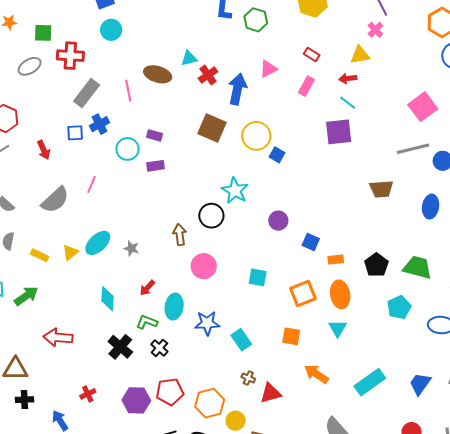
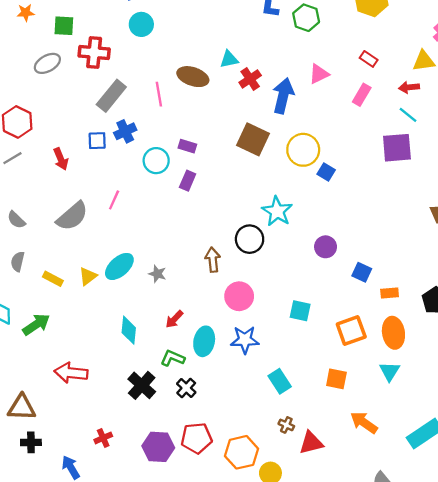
purple rectangle: (156, 166) -> (188, 181), turned -60
blue star: (207, 323) -> (245, 340), moved

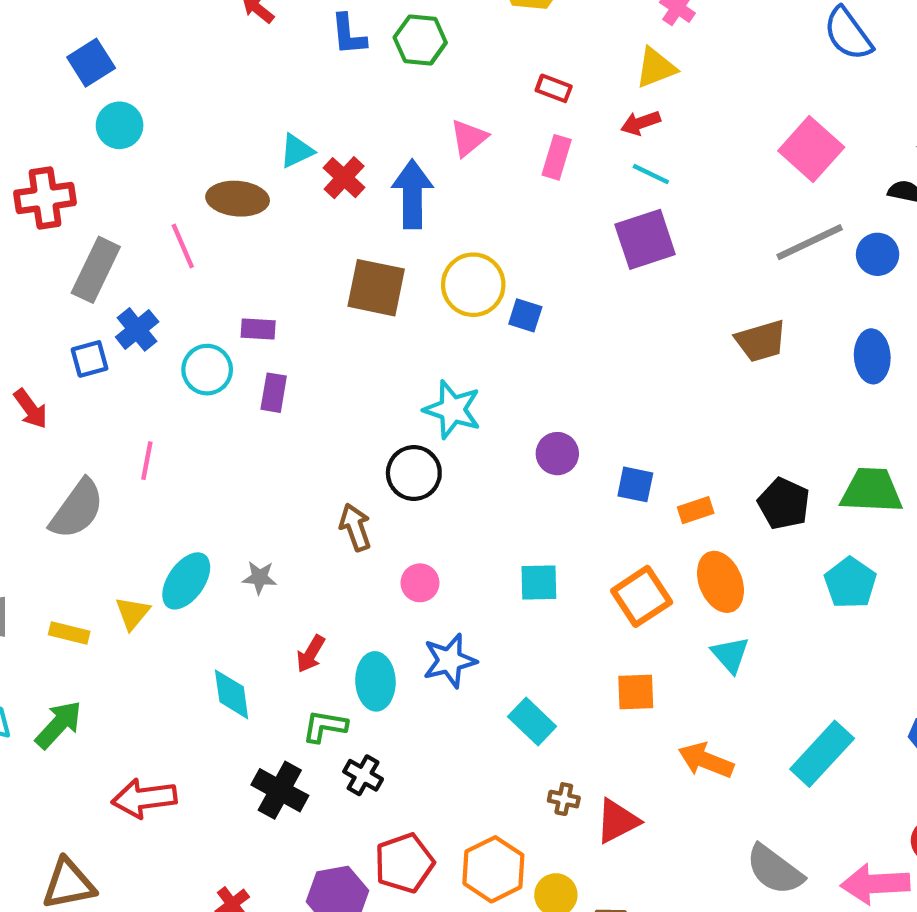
pink circle: (239, 296) -> (420, 583), size x0.7

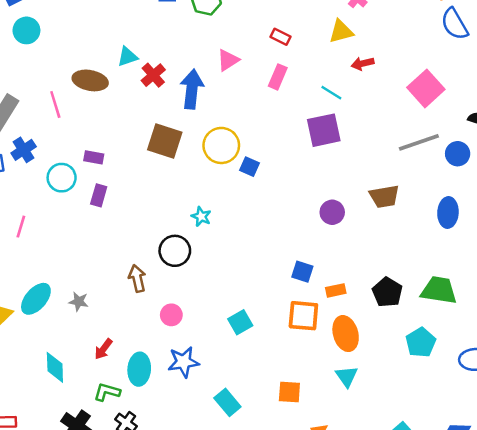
red arrow: (641, 123) -> (363, 64), moved
cyan star: (452, 410) -> (201, 216), size x0.6
purple circle: (557, 454) -> (332, 212), moved
cyan square: (539, 583) -> (240, 322), turned -35
orange square: (642, 596) -> (303, 316), moved, turned 32

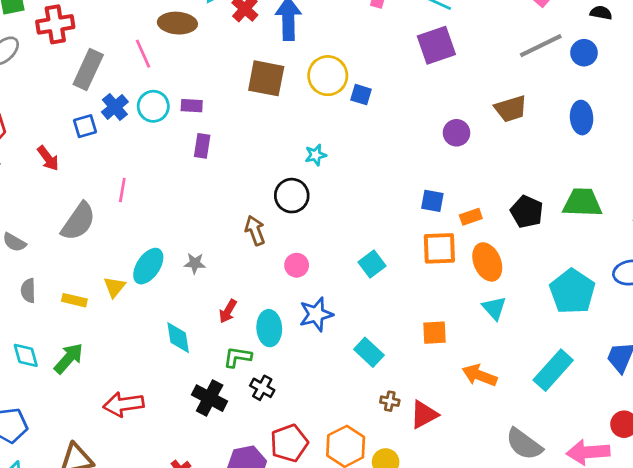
cyan circle: (62, 178) -> (153, 106), moved
cyan star: (201, 216) -> (316, 155), turned -30
cyan pentagon: (421, 342) -> (572, 291), moved, size x1.4

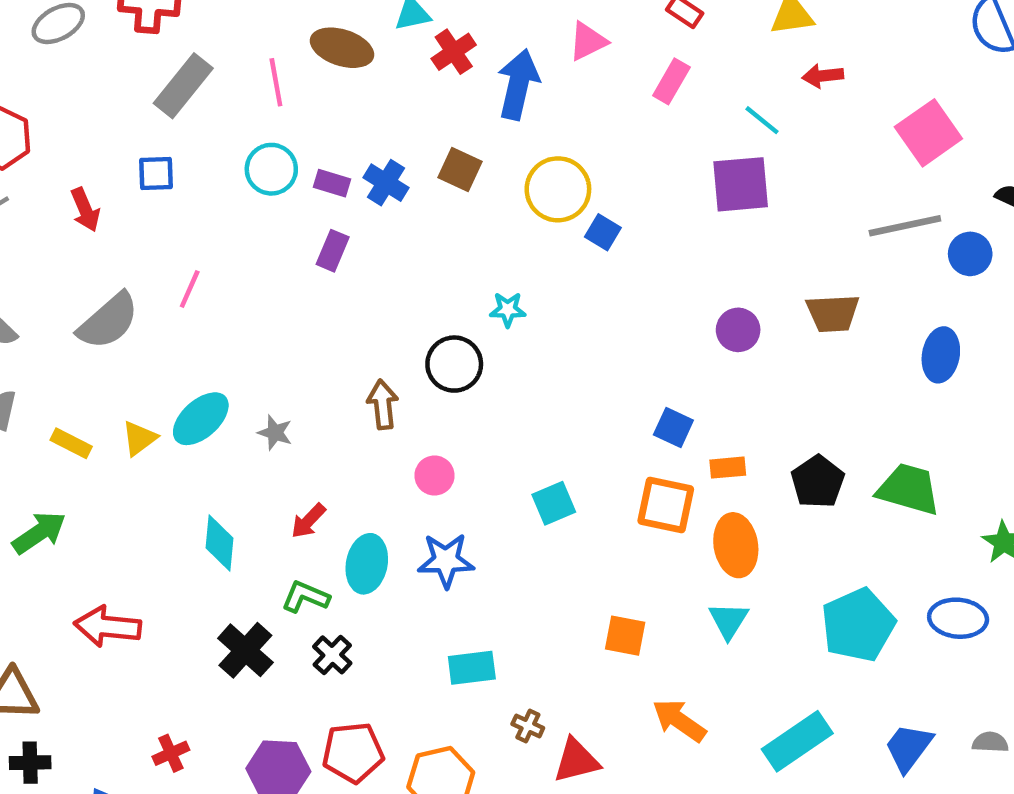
brown square: (266, 78) -> (460, 170), size x0.7
blue cross: (115, 107) -> (386, 183), moved, turned -32
cyan rectangle: (369, 352) -> (472, 668), moved, turned -64

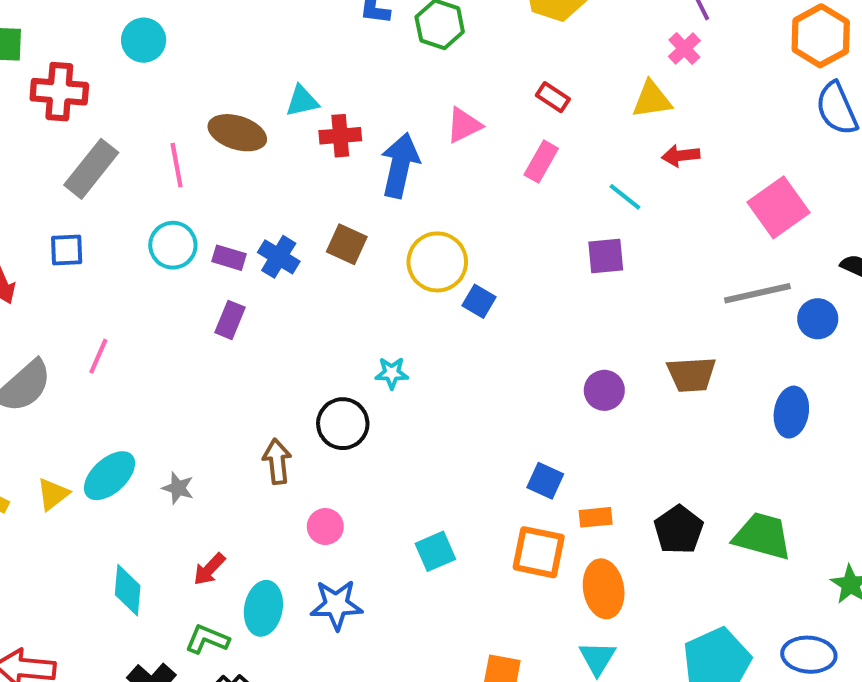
red cross: (454, 52) -> (340, 136), turned 30
purple square: (741, 184) -> (606, 256), size x0.7

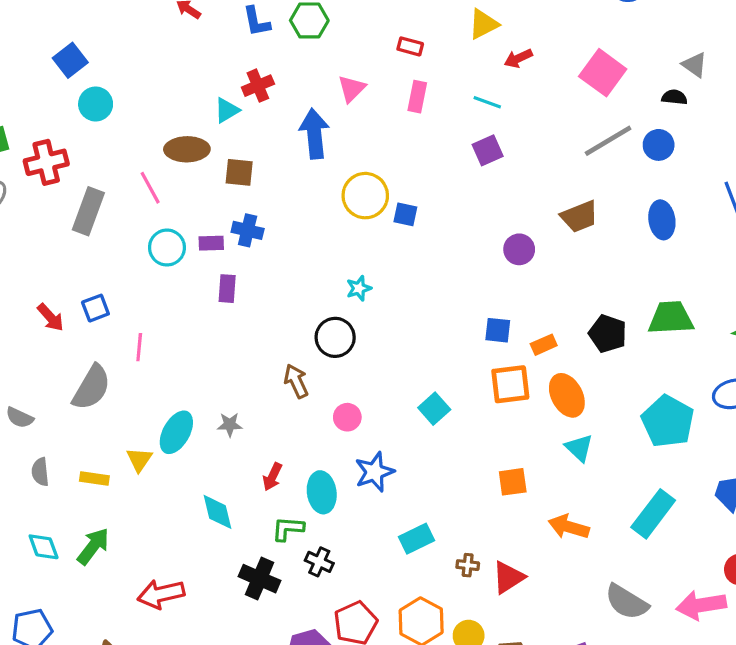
red cross: (340, 136) -> (258, 86), moved
brown square: (347, 244) -> (239, 172), moved
blue square: (67, 250) -> (95, 308), moved

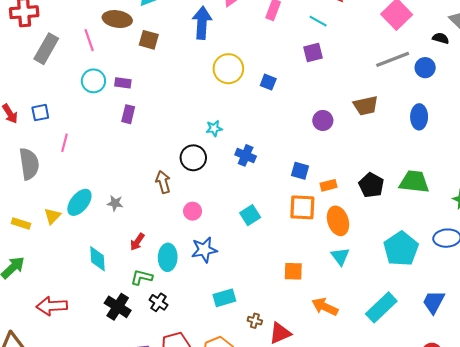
blue square: (405, 214) -> (268, 82), moved
blue cross: (248, 230) -> (246, 155), moved
gray semicircle: (92, 387) -> (29, 164), turned -48

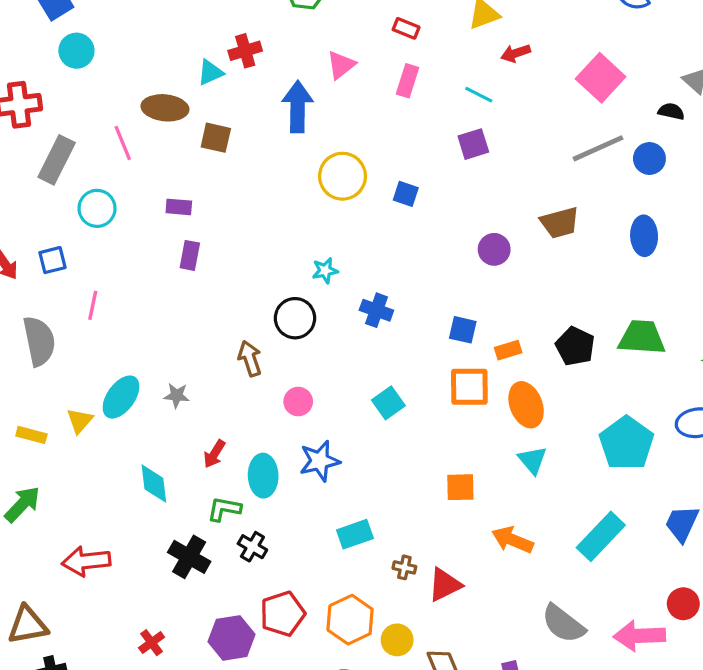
cyan circle: (93, 81) -> (97, 208), moved

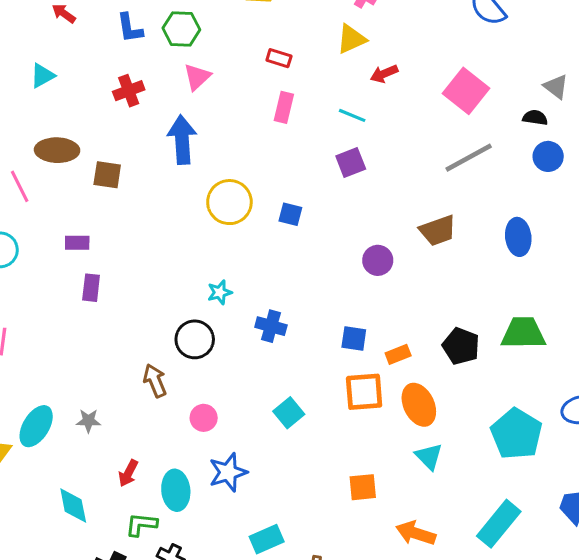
pink triangle: (341, 65) -> (197, 77), moved
cyan triangle: (210, 72) -> (42, 76), moved
blue circle: (649, 159) -> (548, 156), moved

